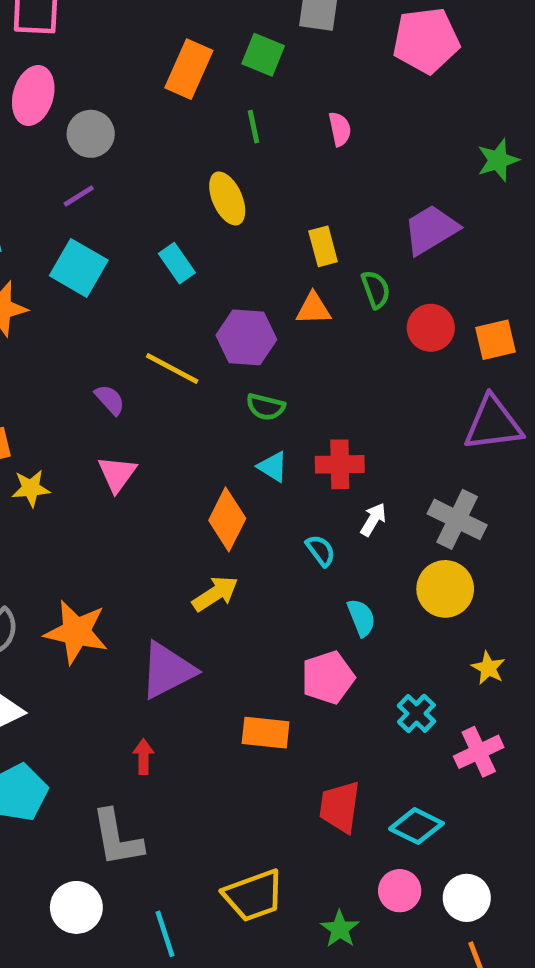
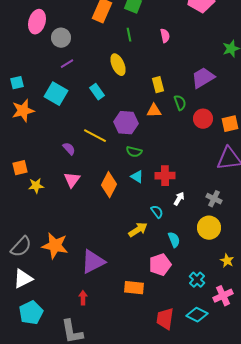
purple line: (79, 196) -> (67, 64), moved
orange diamond: (227, 519) -> (109, 185), moved
gray cross: (457, 519) -> (214, 199), size x0.7
yellow arrow: (215, 594) -> (138, 230), moved
cyan diamond: (416, 826) -> (197, 315), moved

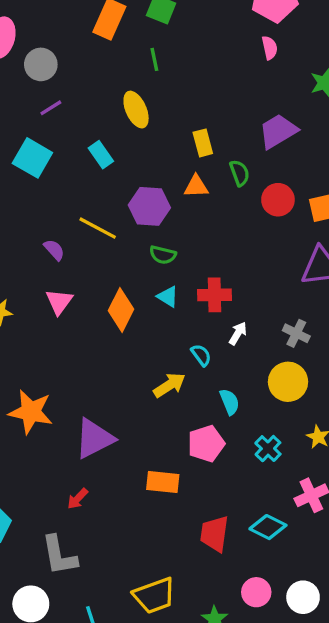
pink semicircle: (165, 36) -> (270, 48), moved
cyan cross: (197, 280) -> (268, 449), moved
red arrow: (83, 298) -> (78, 499), turned -136

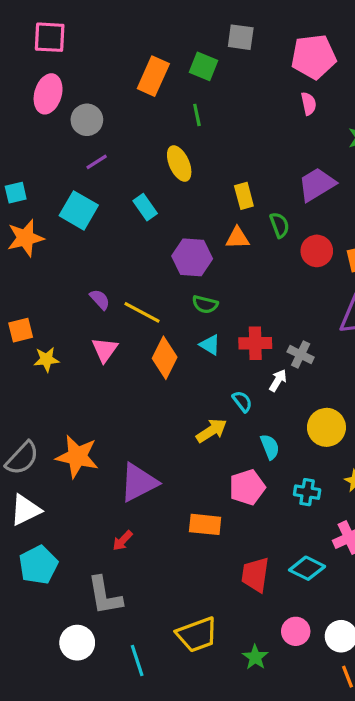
yellow line: (98, 228) -> (142, 312), moved
gray cross: (296, 333) -> (301, 355), moved
cyan cross: (268, 449) -> (307, 492), turned -35

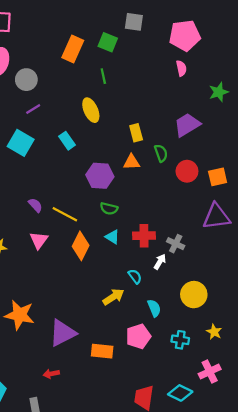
orange rectangle: (205, 524) -> (102, 351), moved
red arrow: (123, 541) -> (51, 374), turned 35

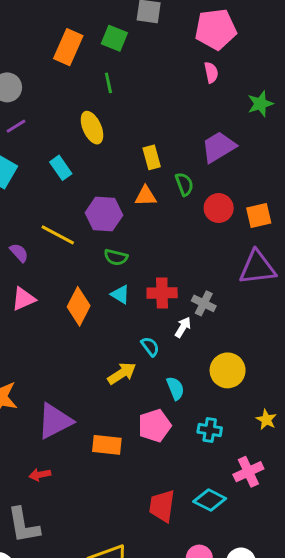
yellow line: (65, 214) -> (58, 235), moved
pink triangle: (39, 240) -> (23, 299), turned 30
yellow star: (214, 332) -> (266, 420), moved

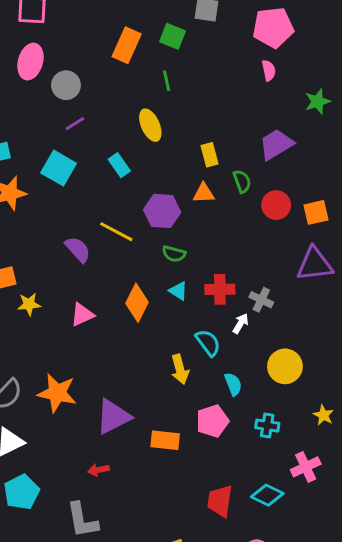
purple semicircle: (19, 253) -> (78, 249), size x1.4
pink triangle: (23, 299) -> (82, 315), moved
cyan semicircle: (150, 347) -> (208, 343), size x1.4
yellow arrow: (122, 373) -> (180, 369), turned 108

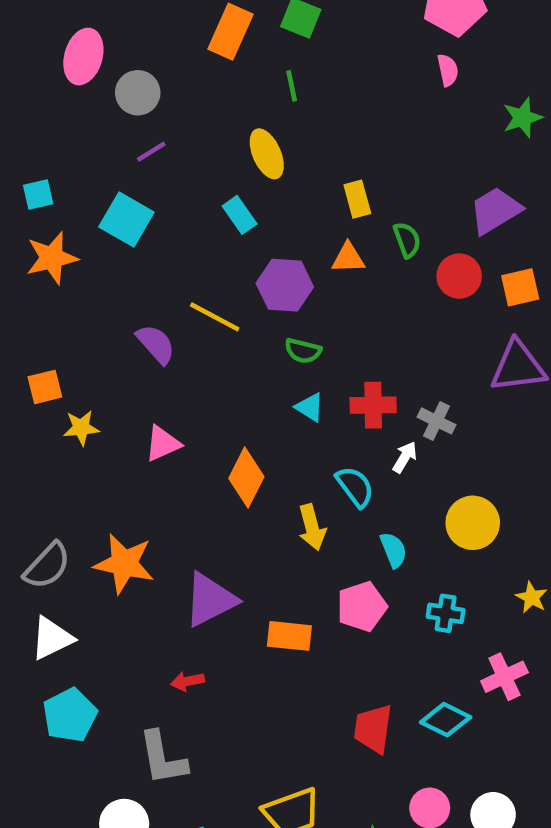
purple trapezoid: (276, 144) -> (495, 210), moved
cyan rectangle: (119, 165) -> (240, 215), moved
orange diamond: (137, 303) -> (246, 478), moved

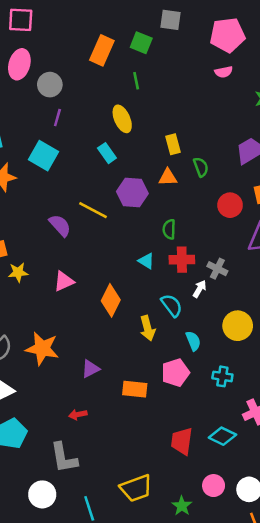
pink semicircle: (448, 70) -> (224, 72), turned 90
purple line: (151, 152) -> (57, 118), turned -42
red circle: (459, 276) -> (230, 205), moved
green semicircle: (303, 351) -> (169, 229), moved, turned 78
purple triangle: (210, 600) -> (90, 369), size x0.6

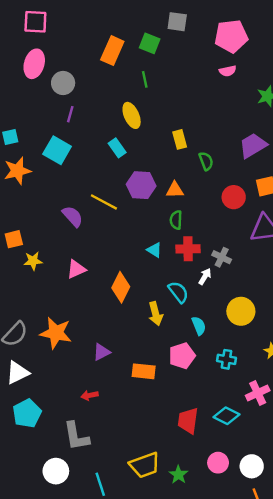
orange triangle: (168, 177) -> (175, 190), moved
green star: (182, 506) -> (178, 475), moved

